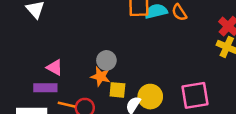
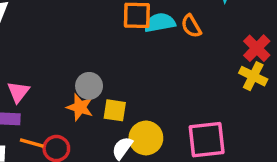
pink triangle: (55, 67) -> (18, 92), turned 36
yellow square: (117, 90) -> (115, 110), moved

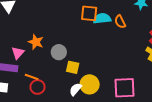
orange star: (80, 107) -> (36, 42), moved
orange line: (32, 143) -> (32, 77), moved

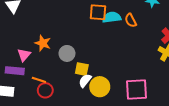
white semicircle: (75, 89) -> (85, 81), moved

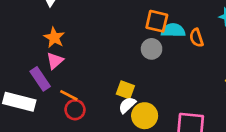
orange star: (43, 43) -> (54, 38), moved
gray circle: (67, 53) -> (152, 49), moved
purple rectangle: (15, 71) -> (40, 79), turned 42

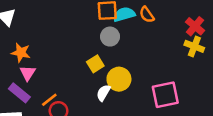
yellow square: (125, 90) -> (95, 64), moved, turned -35
orange line: (69, 95) -> (49, 100), turned -49
yellow circle: (145, 116) -> (119, 79), moved

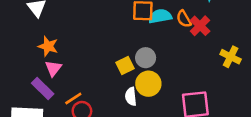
red cross: (195, 26) -> (200, 26), moved
gray circle: (110, 37) -> (146, 58), moved
white semicircle: (103, 93) -> (131, 96), turned -42

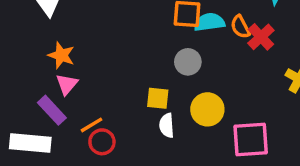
gray circle: (146, 58) -> (188, 62), moved
yellow square: (125, 65) -> (158, 98), moved, turned 30
yellow circle: (148, 84) -> (207, 109), moved

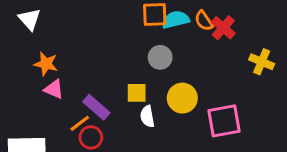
pink triangle: (67, 84) -> (54, 89), turned -40
purple rectangle: (52, 110) -> (96, 107), moved

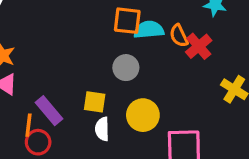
orange line: (80, 123) -> (29, 125), turned -55

